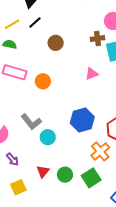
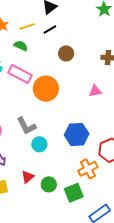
orange circle: (43, 81) -> (46, 89), size x1.6

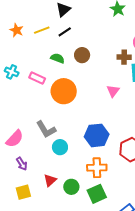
green semicircle: (21, 46) -> (58, 58), moved
pink rectangle: (20, 74) -> (37, 78), size x0.7
pink triangle: (95, 91) -> (113, 91), turned -40
orange cross: (88, 169) -> (97, 168), moved, turned 30

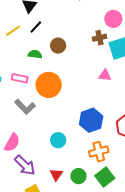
pink triangle: (113, 91) -> (105, 75), moved, turned -48
gray L-shape: (46, 129) -> (25, 107), moved
purple arrow: (22, 164) -> (25, 165), size x1.6

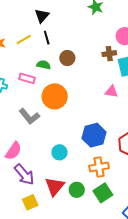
black line: (36, 27) -> (47, 38), turned -64
pink rectangle: (20, 78) -> (27, 78), moved
red triangle: (56, 175) -> (55, 187), size x1.5

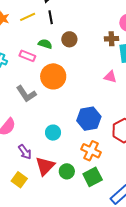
orange cross: (99, 167) -> (91, 151), turned 30
purple arrow: (24, 175) -> (25, 152), moved, size x0.7
yellow square: (30, 202) -> (19, 180), turned -35

